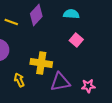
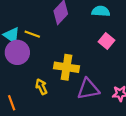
yellow line: (11, 22) -> (32, 34), moved

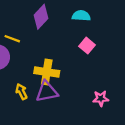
purple triangle: (88, 89) -> (47, 92), moved

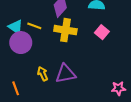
yellow cross: (47, 72) -> (65, 30), moved
pink star: (101, 98) -> (118, 88), moved

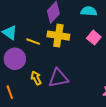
yellow line: (34, 26) -> (33, 42), moved
purple circle: (21, 43) -> (15, 59), moved

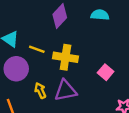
yellow cross: (58, 36) -> (65, 57), moved
pink square: (94, 38) -> (106, 72), moved

